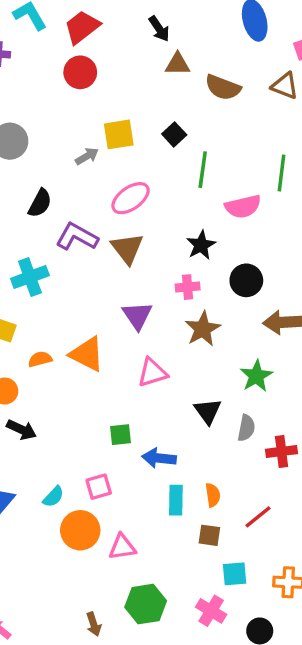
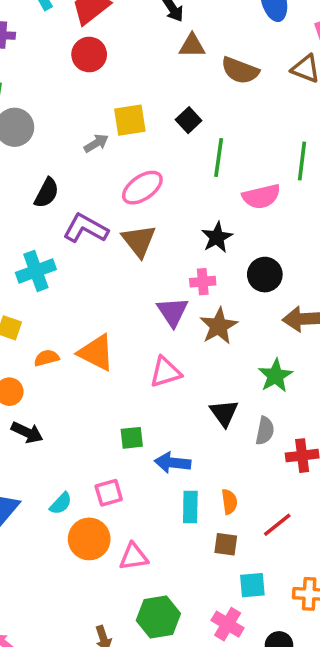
purple triangle: (137, 316) -> (173, 312), moved

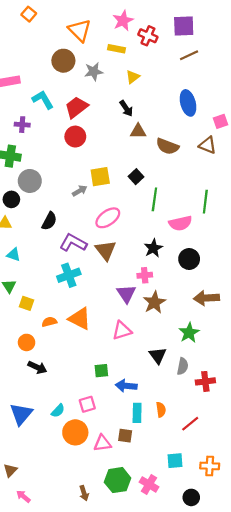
cyan cross: (36, 271) -> (69, 275), moved
black circle: (265, 275) -> (189, 259), moved
brown square: (226, 544) -> (125, 436), moved
pink cross: (228, 624) -> (149, 484), moved

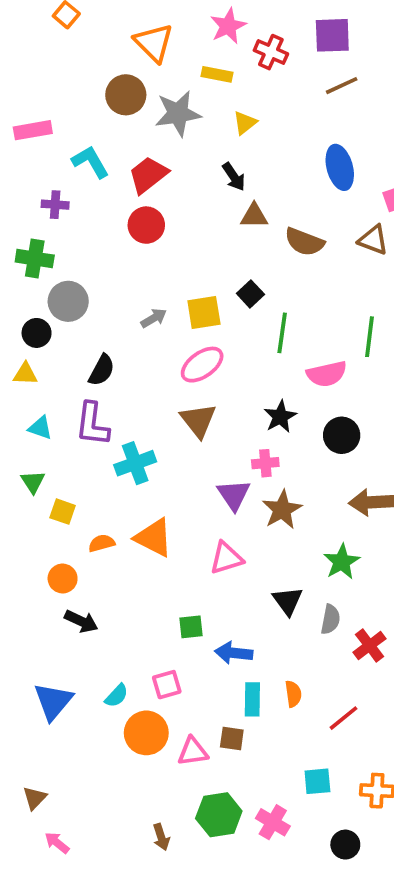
gray star: (94, 72) -> (178, 113), size x1.4
yellow square: (100, 177) -> (204, 312), moved
purple L-shape: (73, 243) -> (92, 424), moved, turned -112
red cross: (205, 381) -> (370, 645), turned -30

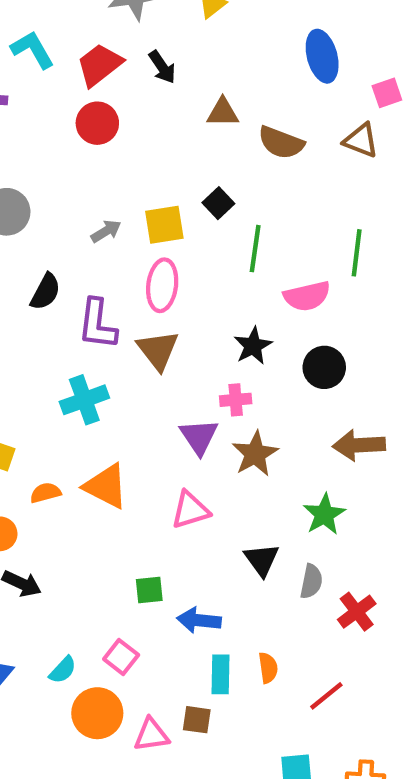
black arrow: (234, 177) -> (162, 67), moved
pink ellipse: (202, 365) -> (162, 285), turned -48
purple L-shape: (92, 424) -> (97, 324), moved
pink square: (167, 685) -> (121, 657), turned -36

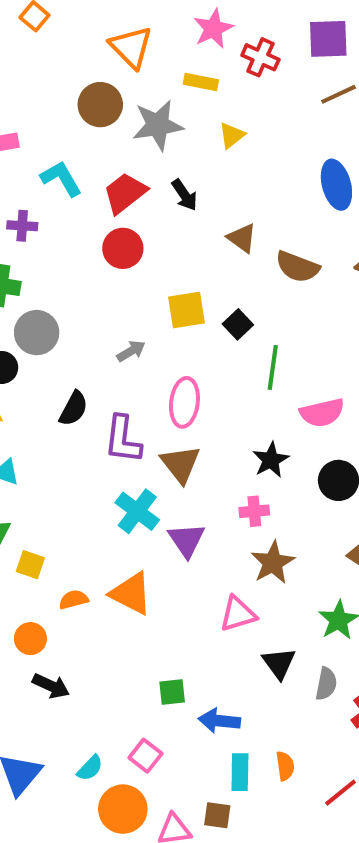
brown triangle: (223, 112) -> (242, 238), turned 36
yellow square: (164, 225) -> (187, 310), moved
cyan cross: (84, 400) -> (137, 511), moved, turned -33
purple triangle: (199, 437) -> (187, 540), moved
pink triangle: (190, 510) -> (238, 614), moved

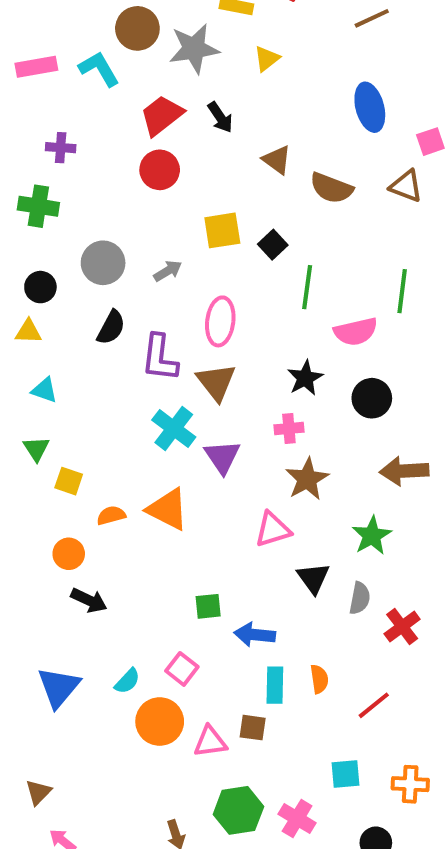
cyan L-shape: (61, 179) -> (99, 69), moved
gray circle: (37, 333) -> (103, 263), moved

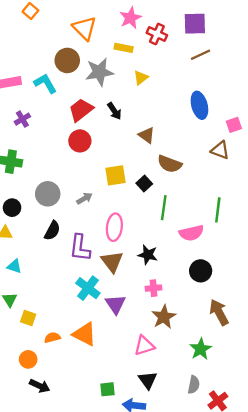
purple cross: (61, 148) -> (22, 119), moved, turned -35
brown semicircle: (331, 188) -> (170, 164), moved
black star: (305, 378) -> (148, 255), moved, turned -30
brown arrow: (404, 471) -> (219, 312), turned 65
black triangle: (313, 578) -> (148, 380), moved

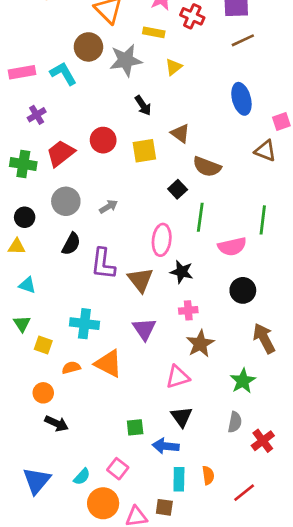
red trapezoid: (81, 110) -> (61, 153), moved
yellow square: (116, 175) -> (144, 151), moved
pink ellipse: (114, 227) -> (162, 240), moved
cyan cross: (88, 288) -> (84, 324), moved, turned -30

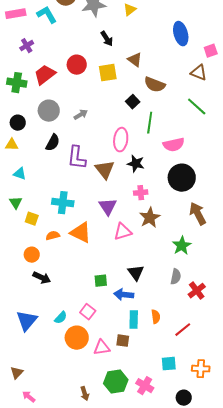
green line: (263, 220) -> (197, 107), moved, turned -55
black circle: (243, 290) -> (182, 178), size x1.4
pink triangle: (178, 377) -> (123, 232), moved

